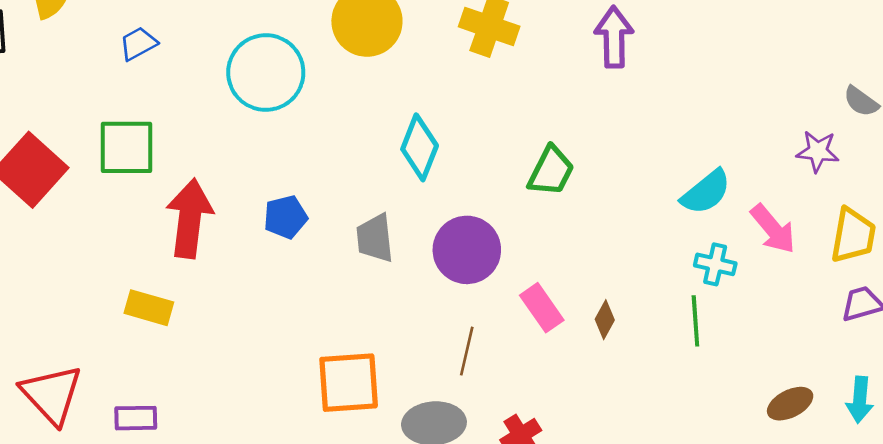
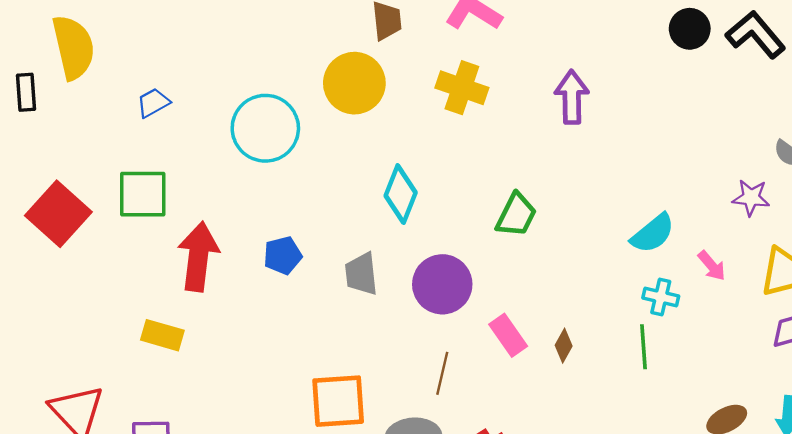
pink arrow: (773, 229) -> (712, 266), size x0.7

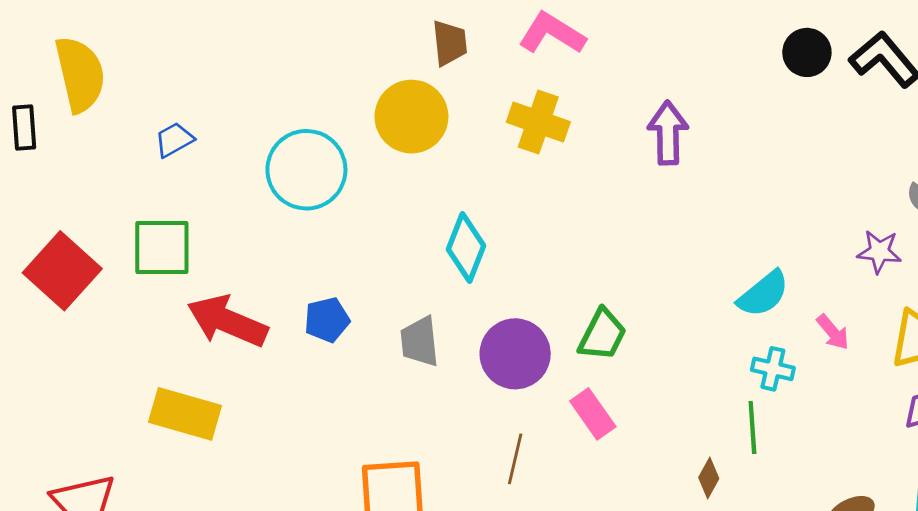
green trapezoid: (516, 215) -> (602, 335), moved
red arrow: (198, 257) -> (227, 321), turned -74
yellow rectangle: (162, 335) -> (185, 414), size x1.4
brown diamond: (564, 346) -> (709, 478), moved

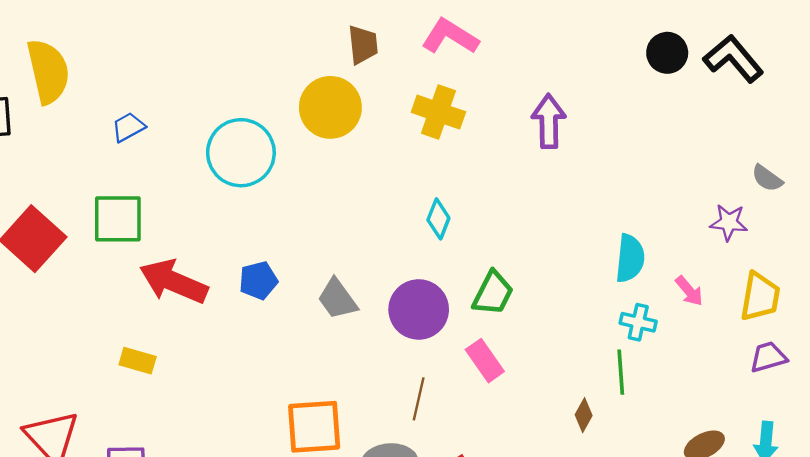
cyan diamond: (466, 247) -> (438, 219), moved, size x0.7
cyan semicircle: (763, 294) -> (630, 258), turned -45
gray trapezoid: (420, 342) -> (337, 299), turned -30
yellow rectangle: (185, 414) -> (138, 361), size x0.6

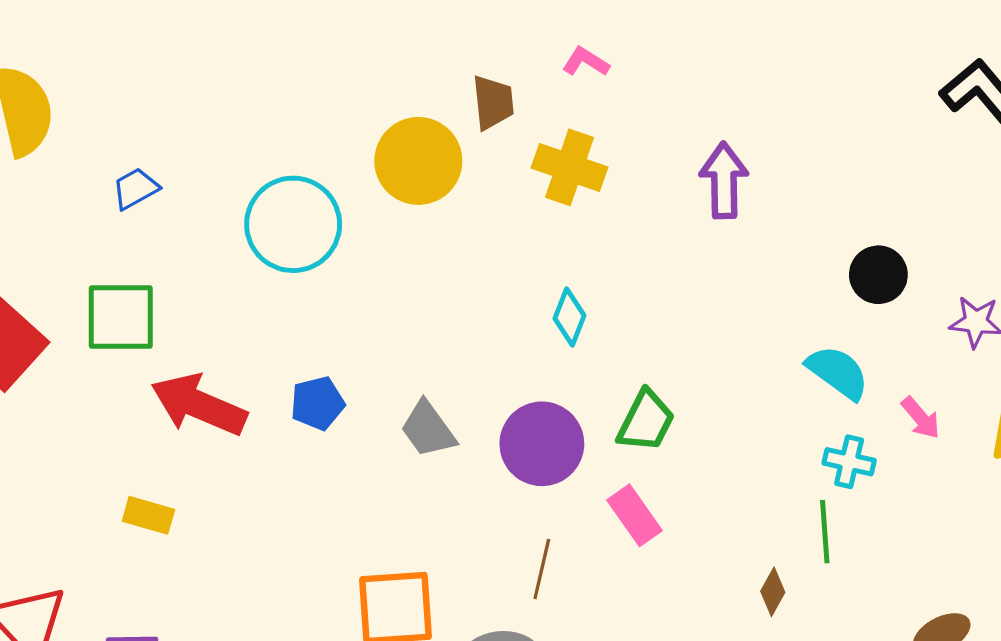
pink L-shape: (450, 37) -> (586, 62), size x0.6
brown trapezoid: (363, 45) -> (493, 102), moved
black circle: (667, 53) -> (878, 275), moved
cyan semicircle: (630, 258) -> (838, 372), turned -60

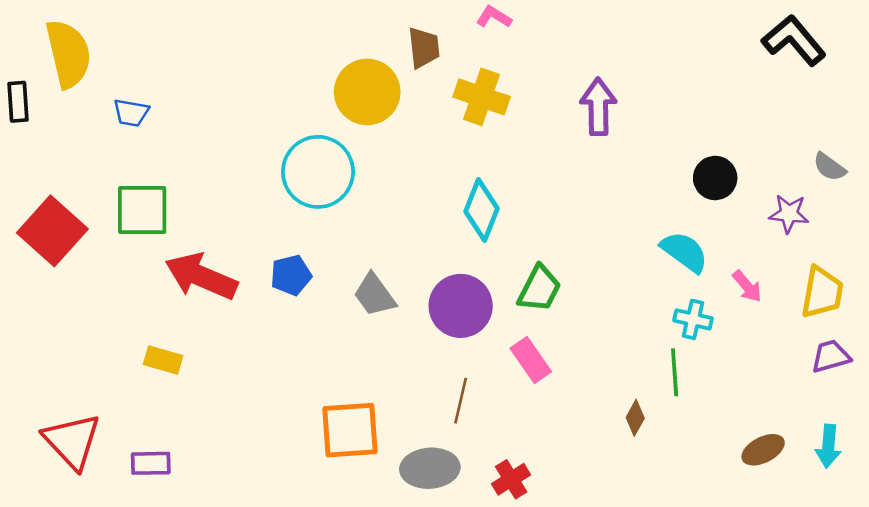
blue trapezoid: (135, 189) -> (131, 113), moved, turned -141
cyan circle: (293, 224) -> (318, 172), moved
cyan diamond: (569, 317) -> (482, 210), size x1.4

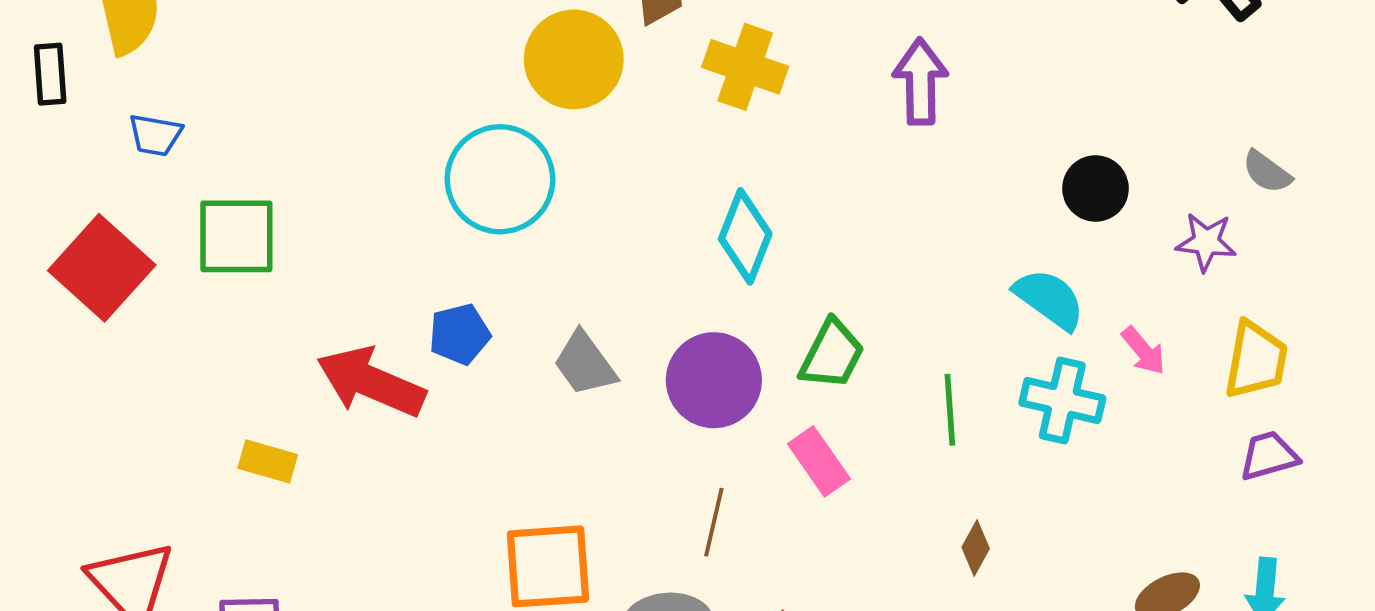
blue trapezoid: (131, 113) -> (155, 135), moved
red arrow: (201, 276) -> (371, 382), moved
cyan cross: (693, 319) -> (1062, 400), size x1.4
green line: (675, 372) -> (950, 410), moved

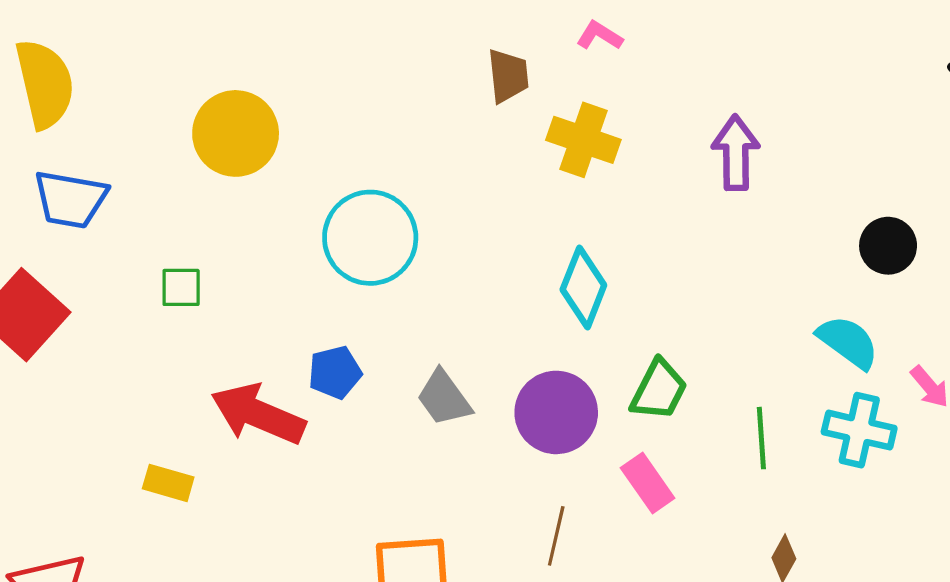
yellow circle: (574, 59) -> (236, 133), moved
blue trapezoid: (155, 135) -> (70, 199), size x1.6
green square: (236, 236) -> (181, 287), moved, size x0.6

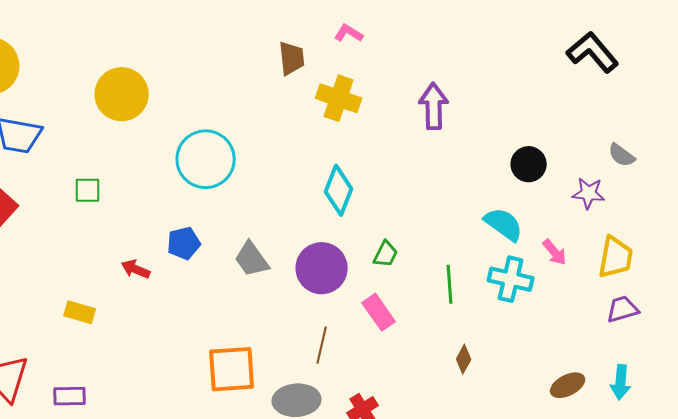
green trapezoid: (659, 390) -> (386, 254), size x0.7
red arrow: (258, 414) -> (136, 269), size x0.5

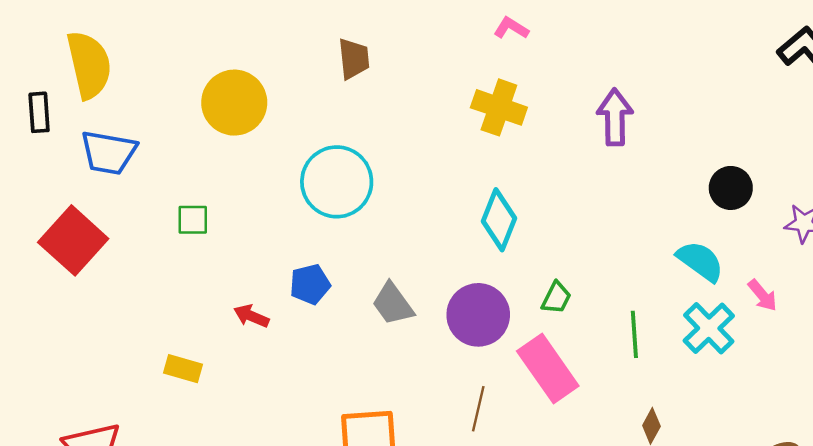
brown trapezoid: (292, 58) -> (354, 59), moved
cyan cross: (511, 279) -> (709, 328), turned 33
pink rectangle: (379, 312) -> (548, 369), size x1.5

